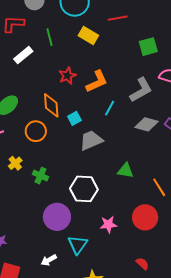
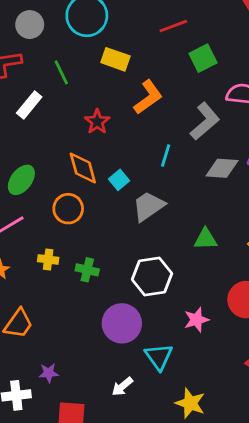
red line: (118, 18) -> (173, 26), moved
orange L-shape: (97, 82) -> (148, 97), moved
yellow cross: (15, 163) -> (48, 260), turned -32

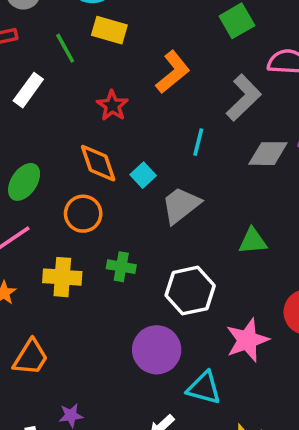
yellow rectangle: (115, 59) -> (109, 30), moved
yellow cross: (48, 260) -> (62, 277), size x1.5
green cross: (87, 270) -> (121, 267), moved
pink star: (196, 320) -> (247, 340), size x1.4
cyan triangle: (159, 357) -> (204, 388), turned -36

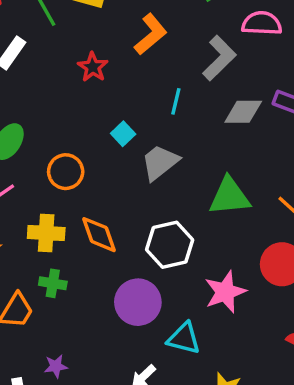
orange diamond: (98, 163) -> (99, 235), moved
green triangle: (253, 241) -> (229, 196), size x1.5
green cross: (121, 267) -> (53, 283), moved

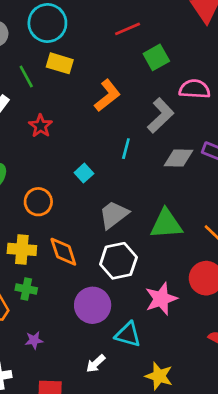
red star: (93, 67) -> (41, 126), moved
gray trapezoid: (160, 162) -> (114, 215), moved
purple star: (56, 366) -> (34, 340), moved

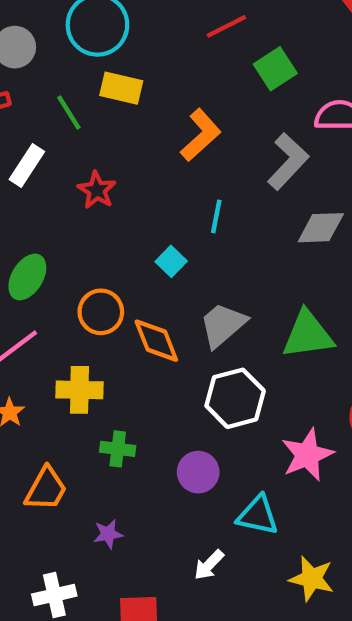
cyan line: (126, 149) -> (216, 216), moved
orange diamond: (63, 252) -> (156, 341), moved
green cross: (26, 289) -> (118, 449), moved
purple circle: (93, 305) -> (198, 472), size x0.7

